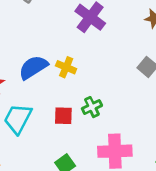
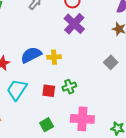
yellow cross: (66, 67) -> (54, 57), turned -32

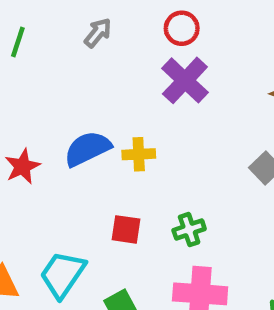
green cross: (69, 87) -> (189, 230), moved
cyan trapezoid: (17, 90) -> (63, 274), moved

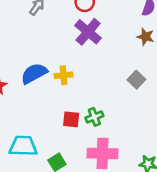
red square: (126, 229) -> (71, 119), moved
cyan trapezoid: (63, 274) -> (23, 146), turned 60

